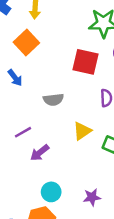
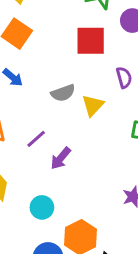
yellow triangle: (82, 131) -> (93, 105), moved
cyan circle: (51, 192) -> (42, 207), moved

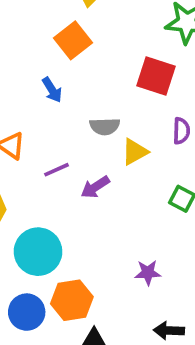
purple arrow: (61, 158) -> (95, 187), moved
cyan circle: (42, 207) -> (38, 252), size x1.6

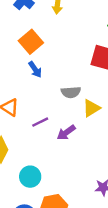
orange square: (73, 40) -> (31, 42), moved
cyan circle: (38, 252) -> (30, 177), size x0.7

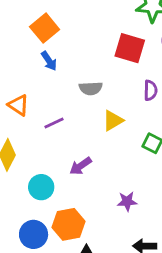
yellow triangle: (91, 108) -> (113, 120), moved
purple arrow: (66, 132) -> (81, 166), moved

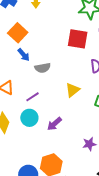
gray semicircle: (91, 88) -> (43, 68), moved
cyan circle: (41, 187) -> (29, 118), moved

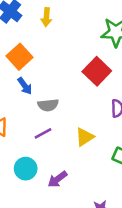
red square: (78, 39) -> (97, 71), turned 30
purple line: (32, 97) -> (43, 133), moved

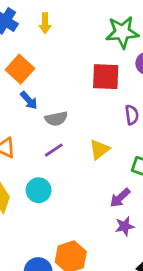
red square: (97, 71) -> (106, 77), turned -36
purple arrow: (57, 179) -> (120, 198), moved

